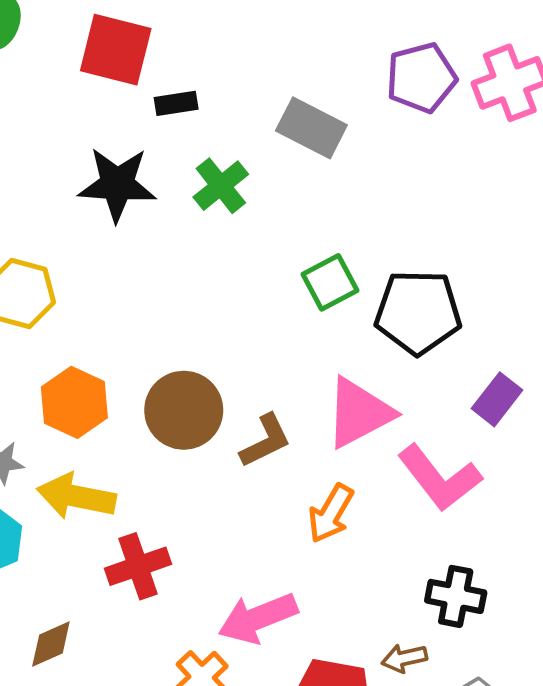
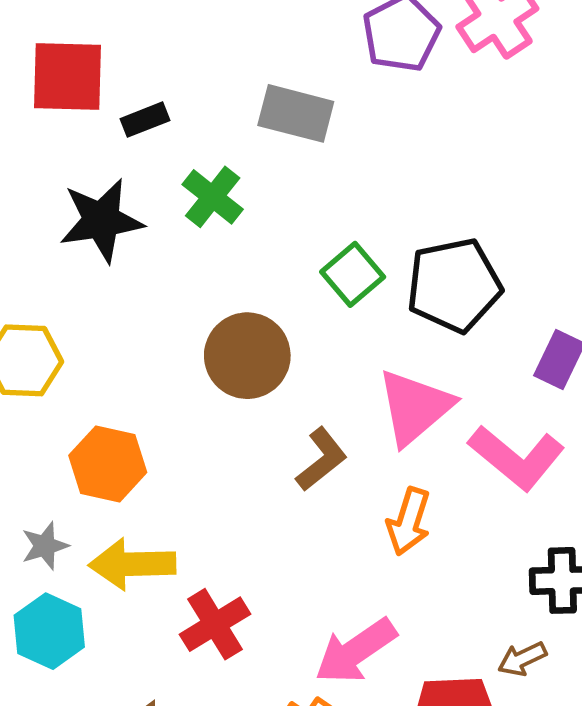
brown circle: (184, 410) -> (247, 356), moved

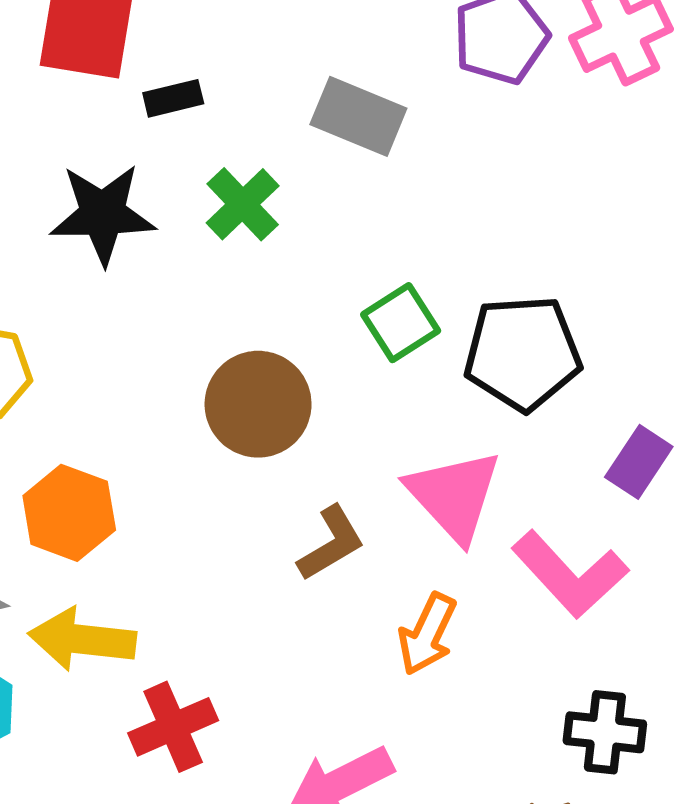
pink triangle: (415, 407) -> (454, 495), turned -40

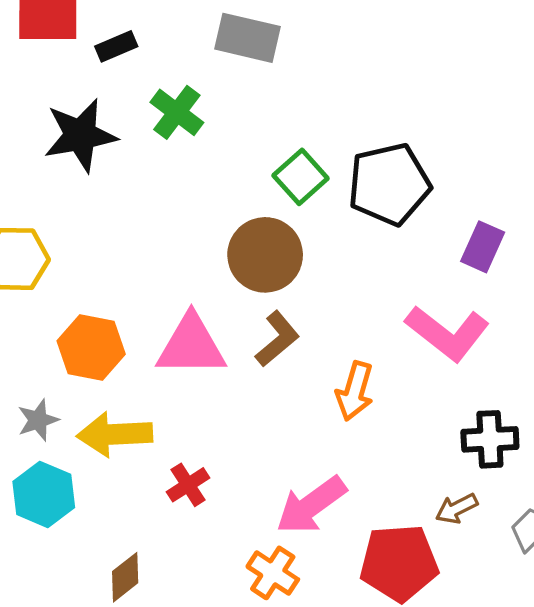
brown circle: (258, 404) -> (265, 255), moved
pink triangle: (454, 495) -> (191, 346), moved, turned -38
red cross: (173, 727) -> (188, 485), size x0.7

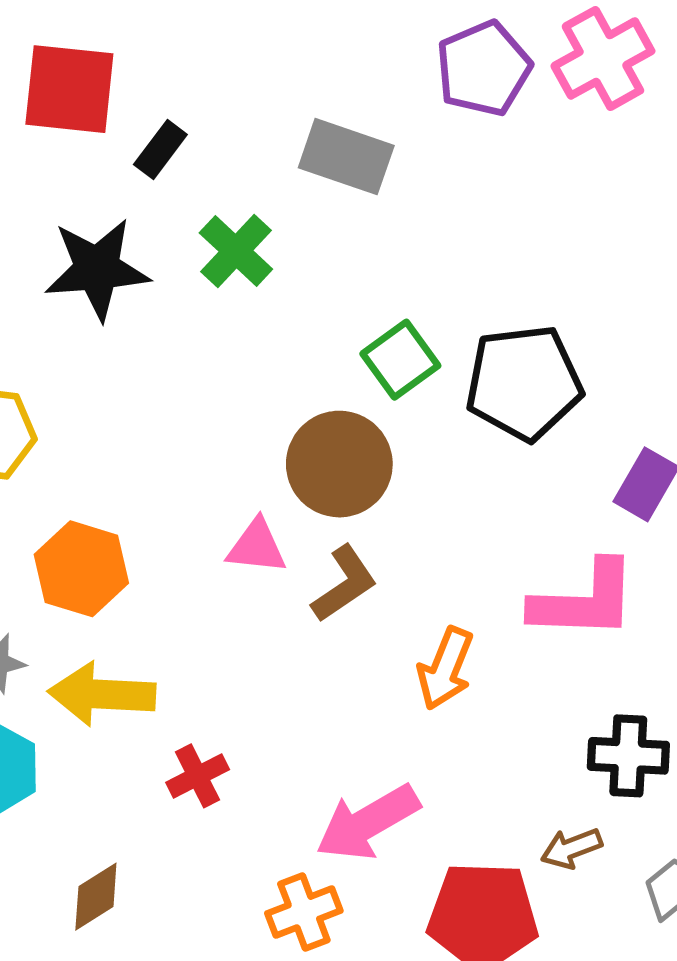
black rectangle: (116, 46) -> (160, 149), turned -36
pink L-shape: (447, 333) -> (584, 600), turned -42
pink triangle: (191, 346) -> (257, 547), moved, size x0.6
orange cross: (273, 573) -> (304, 912), turned 30

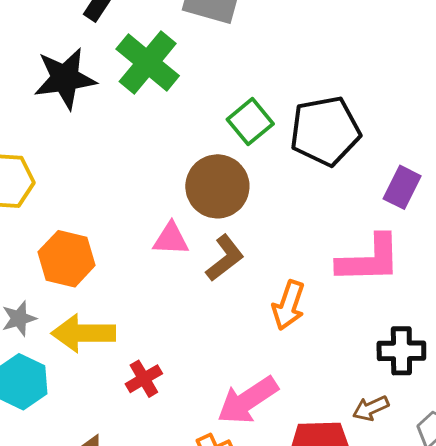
green cross: (236, 251) -> (148, 62), size x1.4

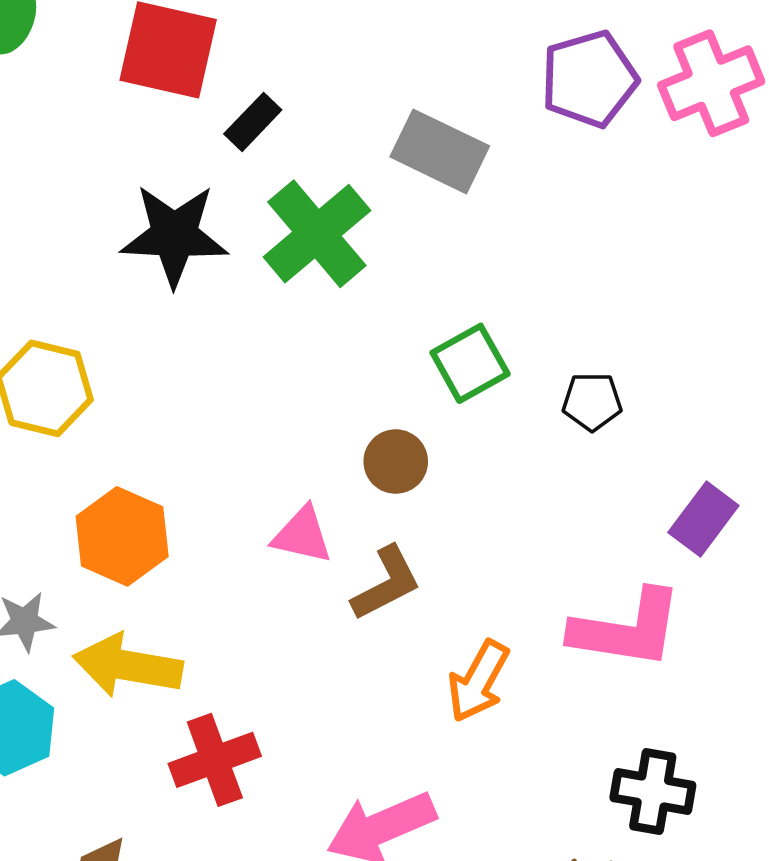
black pentagon: (325, 131) -> (592, 402), size x0.5
brown circle: (217, 186) -> (396, 462), size x0.6
red cross: (144, 379) -> (215, 760), size x1.4

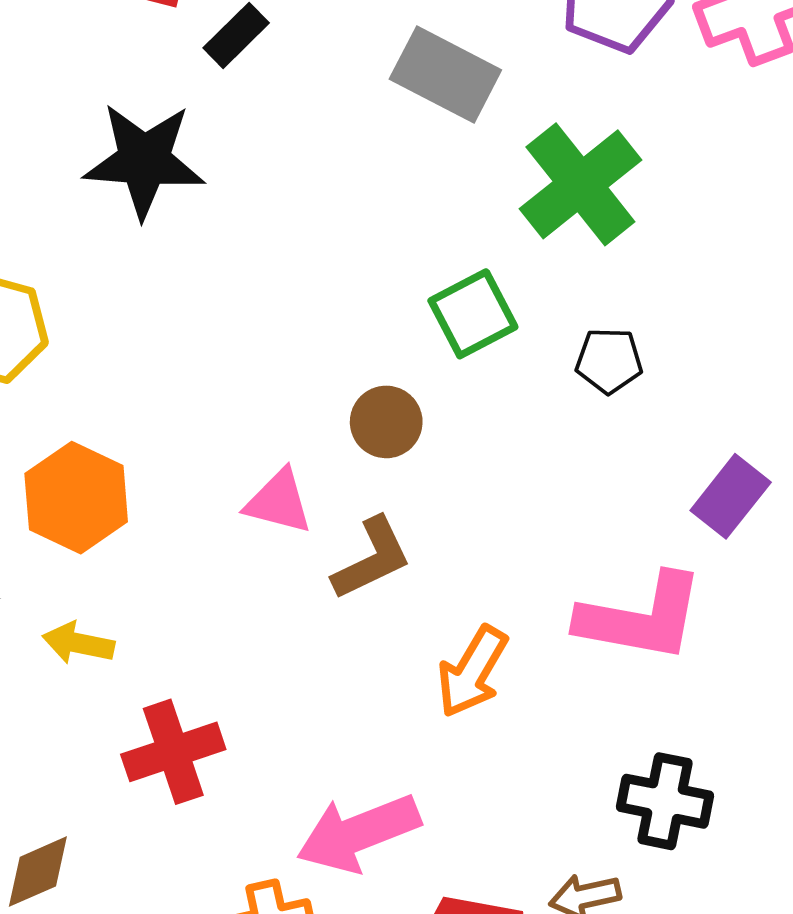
green cross: (317, 234) -> (580, 184), moved
yellow arrow: (128, 666) -> (78, 643), size x0.6

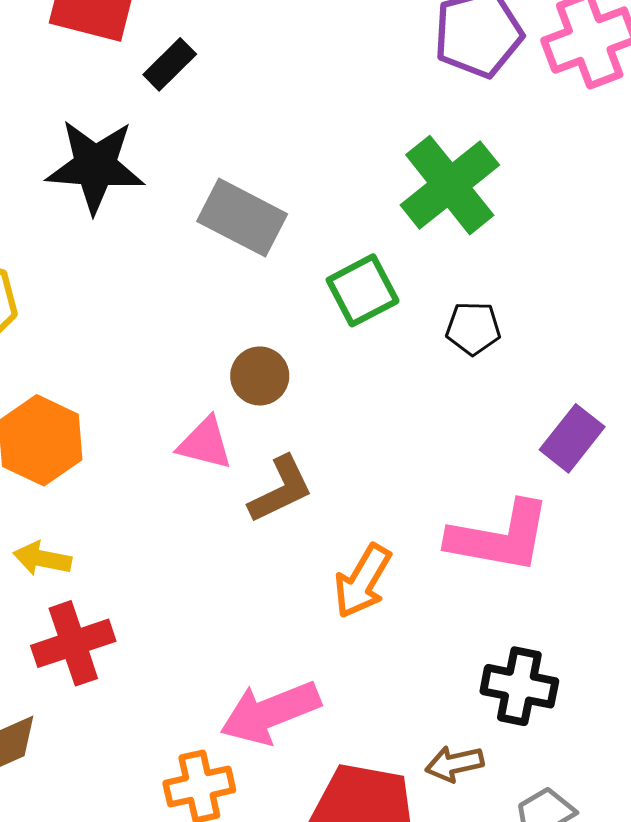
gray rectangle: (445, 75) -> (242, 218), moved
brown circle: (386, 422) -> (260, 376), moved
red cross: (173, 752) -> (73, 643), moved

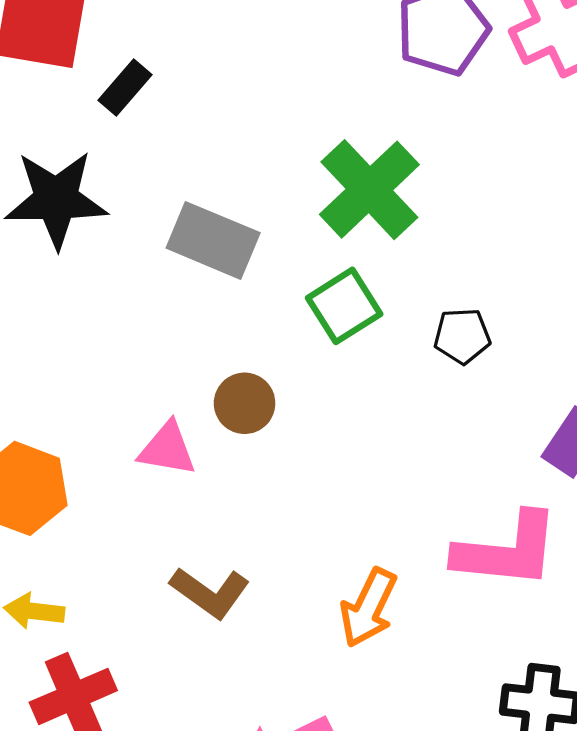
green cross: (450, 185) -> (369, 190), moved
pink triangle: (205, 443) -> (167, 449), moved
brown L-shape: (281, 489) -> (210, 592), moved, turned 66

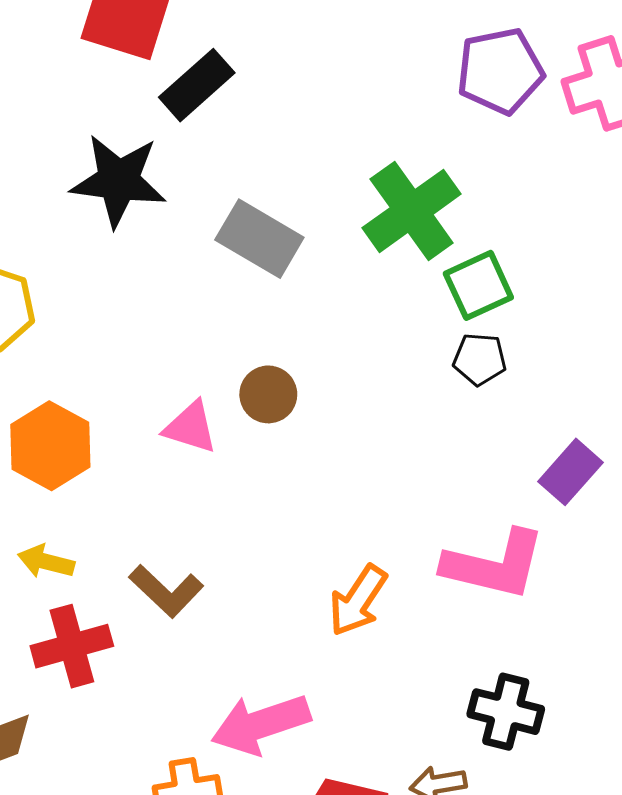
black rectangle: (125, 88) -> (197, 85), size x1.4
green square: (344, 306) -> (478, 285), moved
brown L-shape: (210, 592) -> (166, 591), moved

